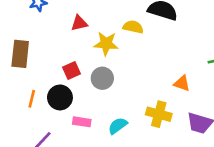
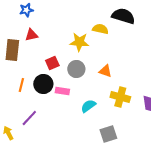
red triangle: (79, 23) -> (31, 35), moved
orange triangle: (182, 83) -> (105, 71), moved
pink rectangle: (82, 122) -> (62, 91), moved

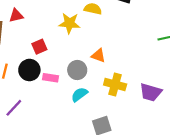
gray circle: (76, 69) -> (77, 70), moved

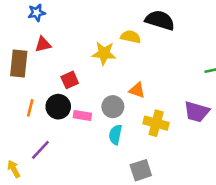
purple trapezoid: (151, 92) -> (197, 112), moved
cyan semicircle: (79, 94) -> (115, 135), turned -42

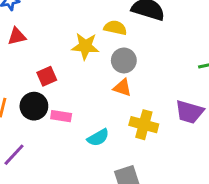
gray circle: (113, 107) -> (124, 60), moved
cyan semicircle: (115, 135) -> (98, 138), turned -132

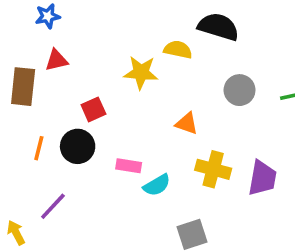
gray circle: (124, 60) -> (240, 90), moved
purple trapezoid: (189, 112) -> (262, 178), moved, turned -96
pink rectangle: (61, 116) -> (129, 166), moved

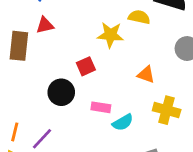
red square: (93, 109) -> (86, 66), moved
orange line: (39, 148) -> (15, 132), moved

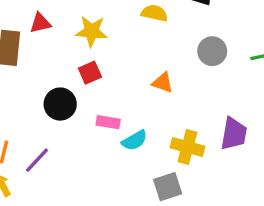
yellow star: (110, 35) -> (92, 31), moved
yellow cross: (167, 110) -> (187, 147), moved

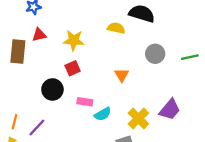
orange triangle: (163, 83) -> (122, 75), turned 40
purple trapezoid: (234, 134) -> (170, 110), turned 30
yellow cross: (187, 147) -> (138, 118), turned 30

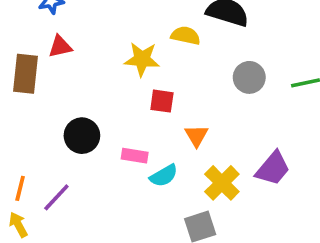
yellow star: (74, 40) -> (142, 59), moved
red square: (73, 68) -> (162, 101), moved, turned 32
orange triangle: (122, 75) -> (196, 136), moved

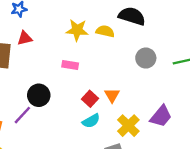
yellow star: (142, 59) -> (77, 30), moved
red square: (162, 101) -> (90, 99), moved, turned 35
pink rectangle: (135, 156) -> (70, 65), moved
purple line: (56, 197) -> (22, 115), moved

